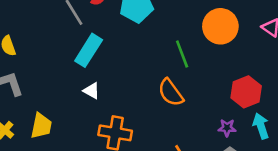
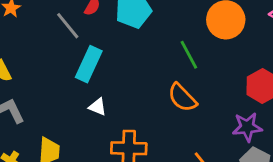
purple star: (227, 128) -> (247, 127), size x1.5

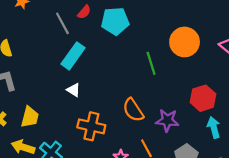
orange semicircle: (182, 98) -> (133, 110), moved
purple star: (247, 127) -> (167, 120), moved

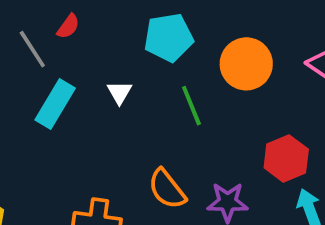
cyan pentagon: (115, 21) -> (169, 38), moved
white triangle: (74, 90) -> (119, 93), moved, turned 32

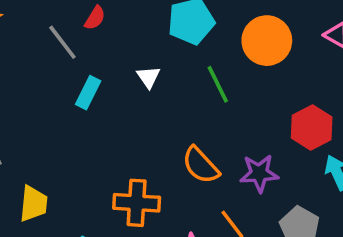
cyan rectangle: (55, 104) -> (88, 93), size x0.7

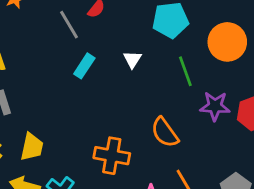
purple star: (259, 173) -> (215, 106), moved

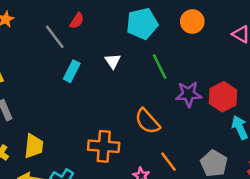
orange circle: (227, 42) -> (192, 22), moved, size x0.7

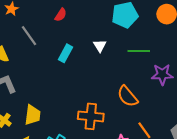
red semicircle: (77, 21) -> (61, 15), moved
gray line: (55, 37) -> (29, 36), moved
green line: (160, 67) -> (139, 51), turned -65

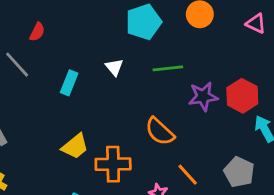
red semicircle: (61, 15) -> (37, 32), moved
yellow trapezoid: (33, 115) -> (75, 146), moved, turned 50

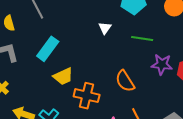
cyan rectangle: (69, 83) -> (48, 49), moved, size x1.4

